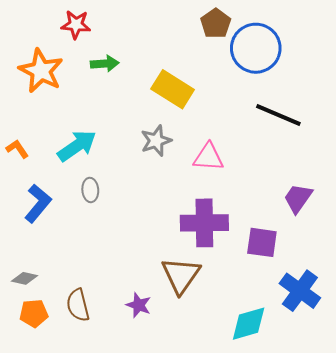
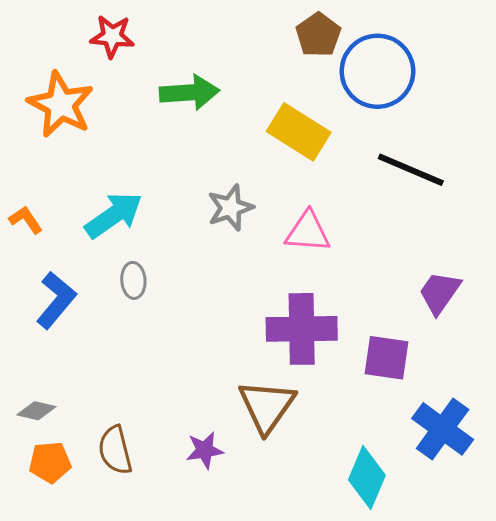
green arrow: (105, 64) -> (189, 92), moved, size x1.4
yellow rectangle: (173, 89) -> (299, 132), moved
purple star: (139, 305) -> (205, 450), turned -30
cyan diamond: (249, 324) -> (367, 477), turned -51

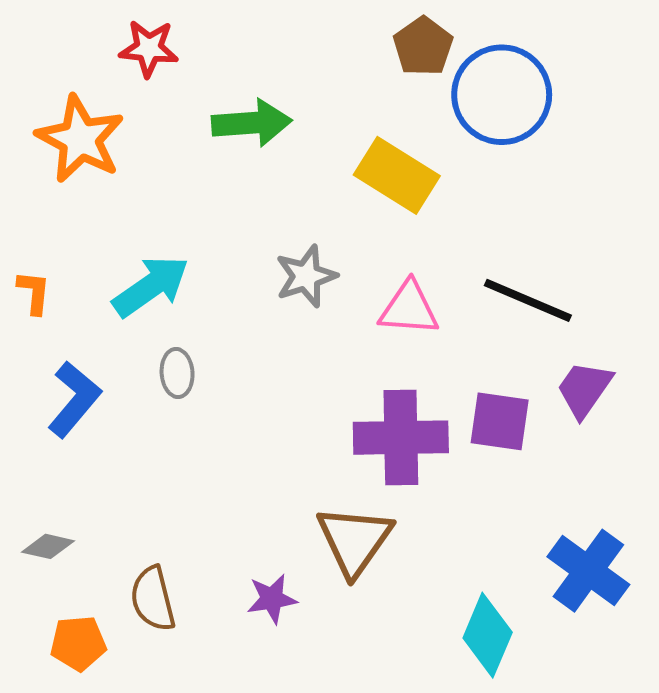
black line: (411, 170) -> (528, 300), moved
orange L-shape: (26, 220) -> (34, 292), turned 40
purple square: (387, 358) -> (500, 421), moved
orange pentagon: (50, 462) -> (78, 643), moved

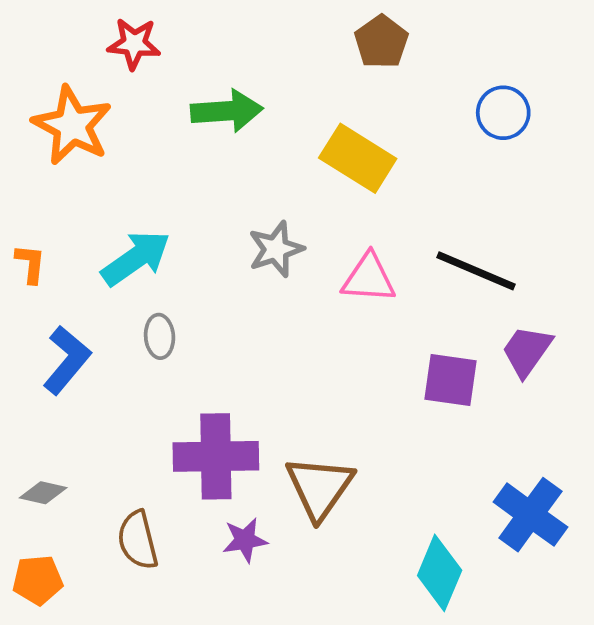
blue circle: (502, 95) -> (503, 113), moved, size x0.6
purple cross: (401, 438) -> (216, 456), moved
orange pentagon: (78, 643) -> (38, 580), moved

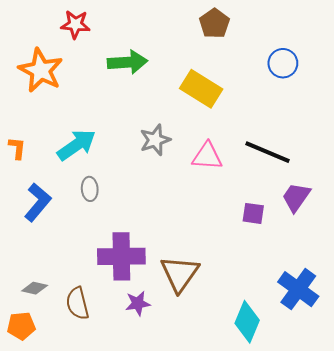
purple square: (450, 380) -> (253, 213), size x0.7
gray diamond: (43, 493) -> (35, 288), moved

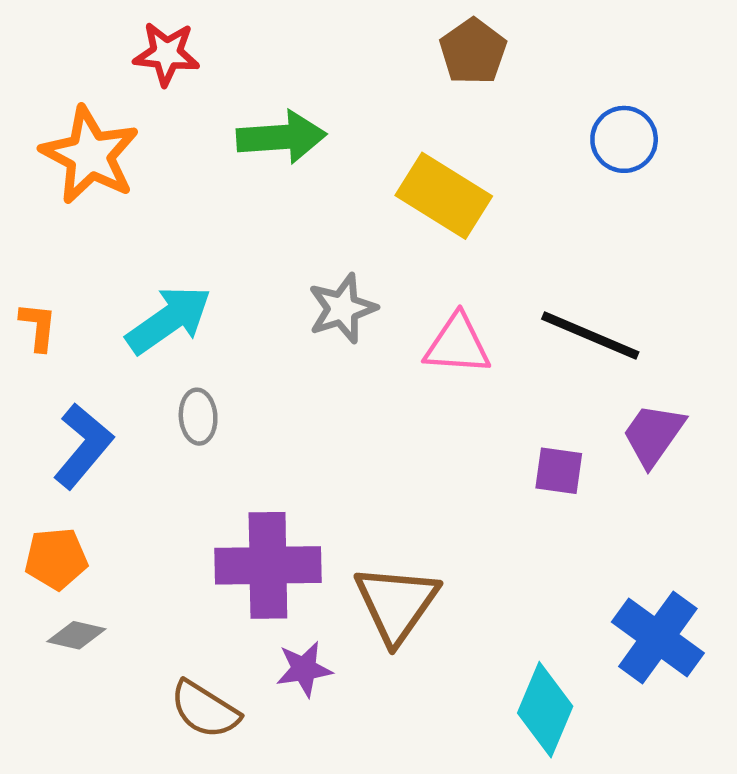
brown semicircle: (77, 303) -> (205, 710), moved, turned -44
orange pentagon: (21, 326) -> (56, 559), moved

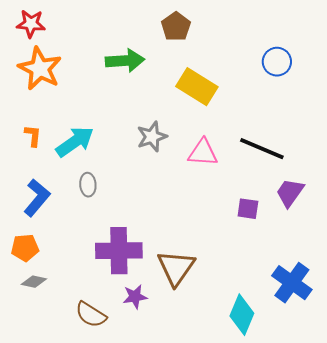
brown pentagon: (473, 51) -> (176, 27), moved
red star: (167, 54) -> (31, 24), moved
orange L-shape: (38, 326) -> (33, 136), moved

